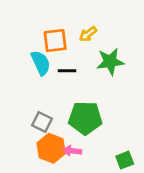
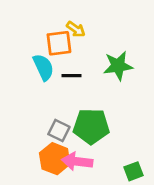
yellow arrow: (88, 34) -> (76, 29), moved, turned -108
gray square: (42, 122) -> (59, 130), moved
pink arrow: (72, 151) -> (77, 161), size x1.5

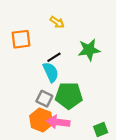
orange square: (59, 43) -> (21, 39), moved
cyan semicircle: (43, 67) -> (51, 72), moved
black line: (72, 76) -> (54, 57), turned -32

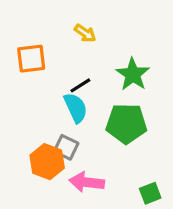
green star: (89, 50) -> (133, 74), turned -30
green pentagon: (69, 96) -> (126, 124), moved
orange hexagon: (41, 120) -> (47, 162), moved

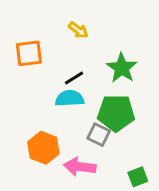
cyan semicircle: (76, 108) -> (70, 98), turned -68
gray square: (66, 147) -> (99, 135), moved

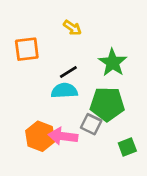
pink arrow: (80, 167) -> (63, 136), moved
green square: (138, 177) -> (127, 147), moved

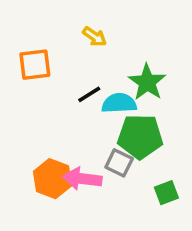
cyan semicircle: (64, 91) -> (119, 103), moved

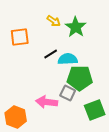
green star: (147, 82) -> (76, 27), moved
orange hexagon: (52, 179) -> (16, 117), moved
green square: (166, 193) -> (95, 110), size x1.5

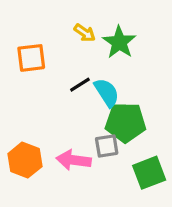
cyan semicircle: (68, 59) -> (107, 92), turned 60
gray square: (68, 93) -> (107, 146), turned -35
orange hexagon: (16, 117) -> (25, 160), moved

